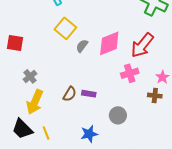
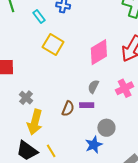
gray semicircle: (82, 46) -> (93, 87), moved
pink cross: (130, 73) -> (125, 88), moved
gray circle: (118, 115) -> (106, 128), moved

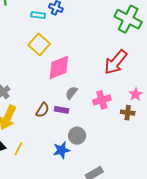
cyan rectangle: (39, 16) -> (38, 15), moved, turned -56
pink diamond: (99, 52) -> (59, 67), moved
yellow line: (51, 151) -> (18, 149), turned 48

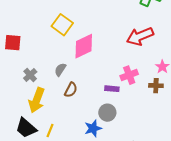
red arrow: (116, 62) -> (140, 36), turned 32
gray semicircle: (71, 93) -> (60, 70), moved
purple rectangle: (62, 110) -> (112, 89), moved

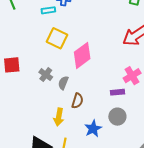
gray cross: (30, 75) -> (46, 75), moved
yellow arrow: (37, 100) -> (59, 117), moved, size x0.7
blue star: (93, 128) -> (93, 129), moved

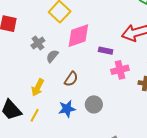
purple rectangle: (118, 92) -> (106, 51), moved
brown semicircle: (77, 101) -> (71, 79), moved

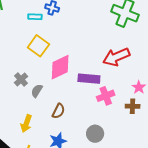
purple rectangle: (106, 51) -> (89, 79), size x1.5
gray circle: (94, 104) -> (95, 134), moved

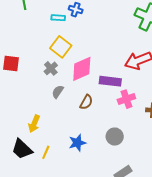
gray cross: (21, 80) -> (51, 68), moved
brown semicircle: (58, 111) -> (86, 102), moved
yellow arrow: (26, 124) -> (34, 124), moved

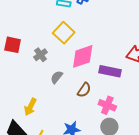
gray cross: (51, 68) -> (41, 55), moved
pink cross: (126, 99) -> (107, 105), moved, turned 36

